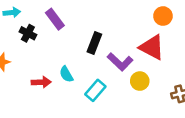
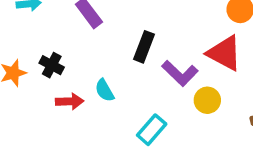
black cross: (28, 33) -> (52, 65), moved
cyan rectangle: (95, 90) -> (152, 130), moved

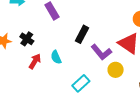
red arrow: (70, 101) -> (35, 61), turned -63

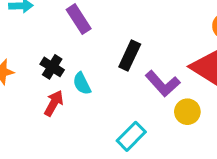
black cross: (27, 39) -> (52, 67), moved
cyan semicircle: (56, 57) -> (82, 83), moved

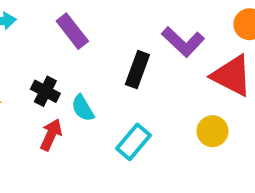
purple L-shape: (163, 84) -> (183, 42), moved
cyan rectangle: (131, 136) -> (133, 142), moved

